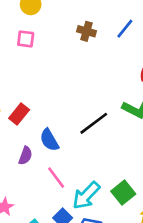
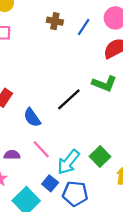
blue line: (125, 29) -> (84, 27), moved
purple semicircle: (25, 156) -> (12, 155), moved, turned -105

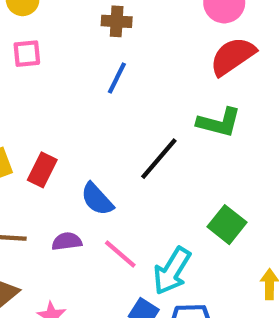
blue line: (84, 27) -> (117, 78), moved
purple semicircle: (12, 155) -> (67, 241), moved
green square: (100, 156) -> (227, 225), moved

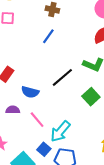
blue semicircle: (97, 199) -> (30, 92), turned -42
green square: (227, 225) -> (91, 97), moved

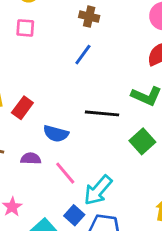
black line: (62, 77) -> (102, 113), turned 45

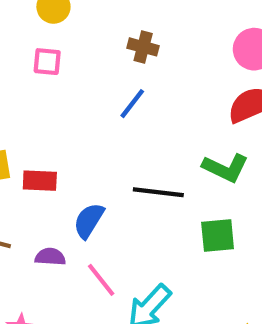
red rectangle: (22, 108) -> (40, 181), turned 55
blue semicircle: (56, 134) -> (89, 221), turned 105
green square: (142, 141) -> (218, 235), turned 35

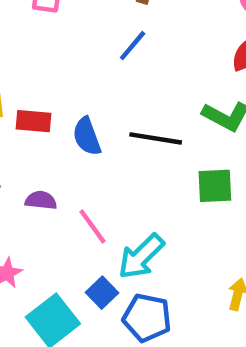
blue semicircle: (89, 221) -> (87, 136), moved, turned -54

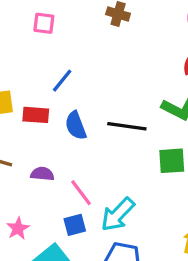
blue line: (133, 46) -> (62, 81), moved
blue square: (102, 293) -> (75, 225), moved, turned 30

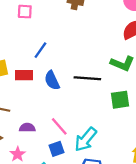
purple semicircle: (42, 174) -> (27, 128), moved

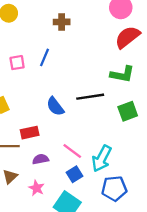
pink square: (25, 12) -> (17, 63), moved
blue line: (40, 50) -> (45, 57), moved
red rectangle: (24, 75) -> (30, 133), moved

